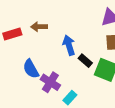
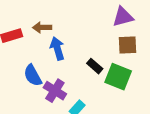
blue arrow: (69, 45) -> (57, 49), moved

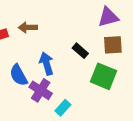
blue arrow: (57, 49) -> (47, 64), moved
black rectangle: (95, 66) -> (80, 51), moved

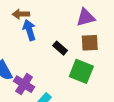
brown arrow: (28, 27) -> (21, 14), moved
blue arrow: (47, 64) -> (29, 30), moved

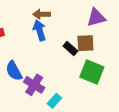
brown arrow: (21, 14) -> (42, 14), moved
brown square: (90, 43) -> (85, 43), moved

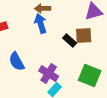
green square: (92, 72) -> (90, 76), moved
purple cross: (34, 85) -> (49, 74), moved

